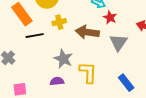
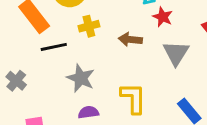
brown arrow: (87, 32) -> (130, 39), size x0.7
gray star: (63, 59) -> (81, 78), moved

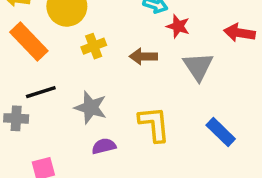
black line: (54, 47) -> (41, 92), moved
gray cross: (16, 81) -> (16, 118), turned -30

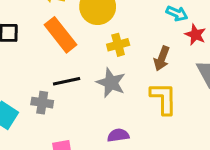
brown arrow: (143, 56) -> (162, 58), turned -75
gray star: (91, 107) -> (111, 83), moved
yellow L-shape: (154, 124) -> (164, 98), moved

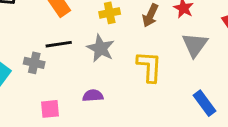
brown arrow: (162, 58) -> (150, 15), moved
purple semicircle: (118, 135) -> (93, 96), moved

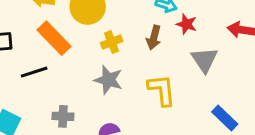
black line: (59, 44) -> (34, 72), moved
gray cross: (34, 63) -> (63, 116), moved

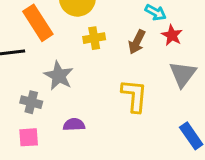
gray star: (108, 80) -> (59, 76), moved

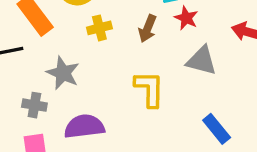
gray triangle: (183, 74) -> (202, 61), turned -48
purple semicircle: (74, 125) -> (84, 126), size x1.6

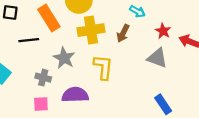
red star: (186, 18) -> (163, 31), moved
yellow cross: (99, 28) -> (91, 30), size x1.6
yellow L-shape: (149, 89) -> (103, 67), moved

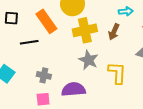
cyan arrow: (137, 11) -> (126, 11), turned -32
gray star: (64, 58) -> (89, 60), moved
yellow L-shape: (103, 67) -> (117, 73), moved

